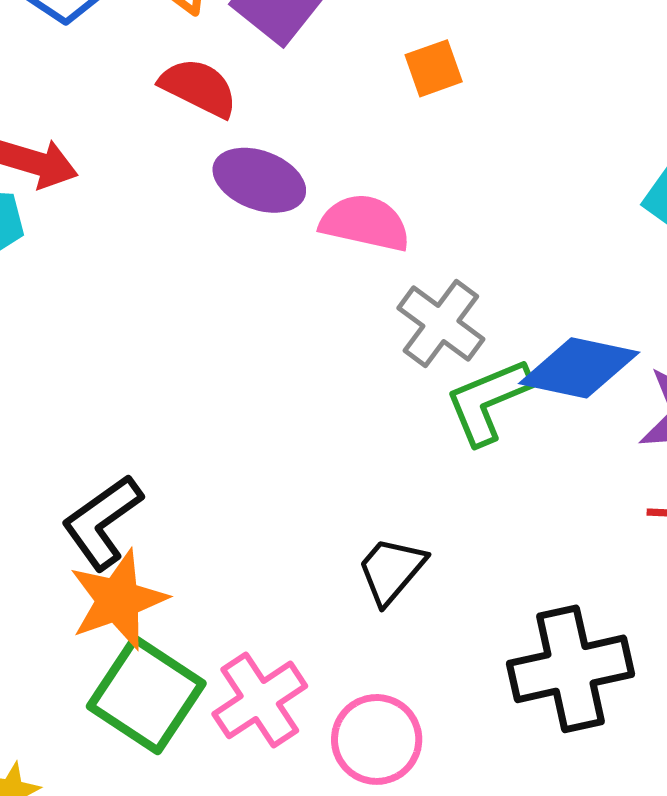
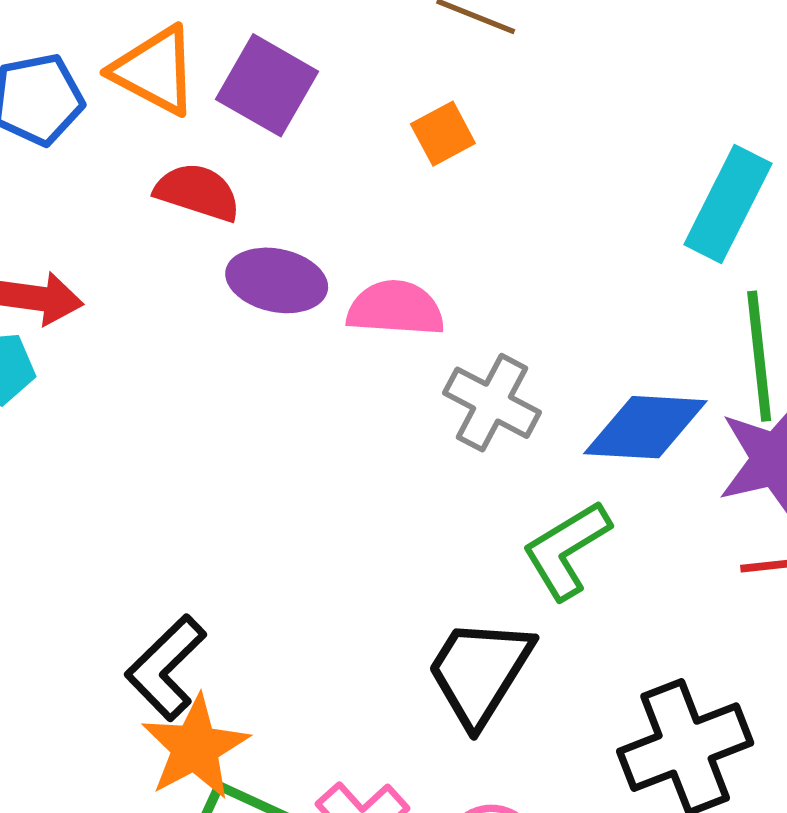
green L-shape: (488, 401) -> (566, 550), moved
black trapezoid: (391, 570) -> (480, 672), size x1.5

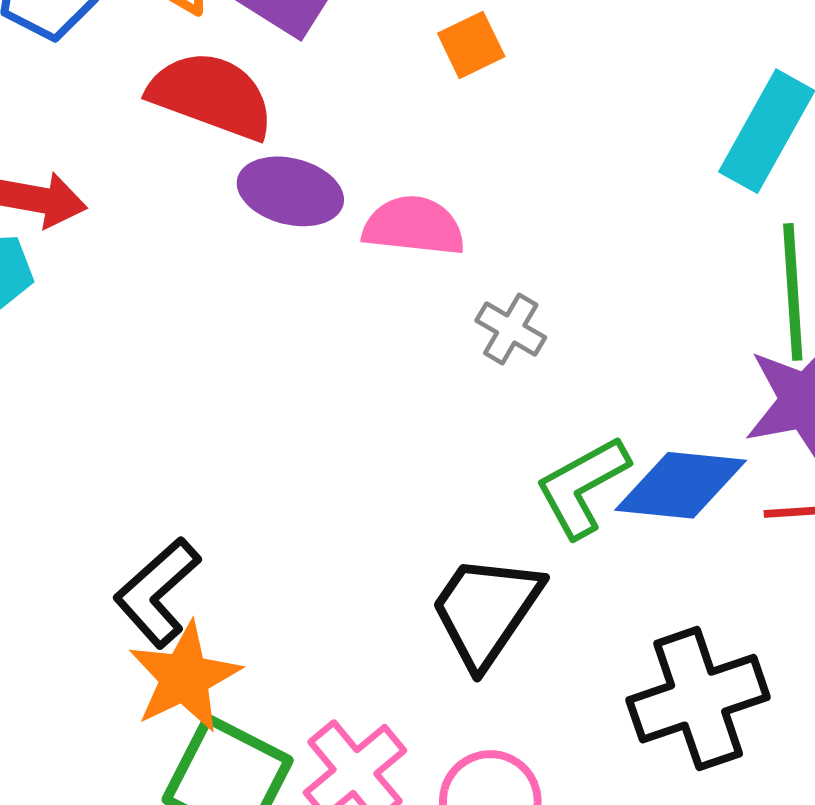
red semicircle: (198, 192) -> (211, 95), size x1.4
gray cross: (492, 403) -> (511, 329), size x0.7
blue diamond: (645, 427) -> (681, 485), moved

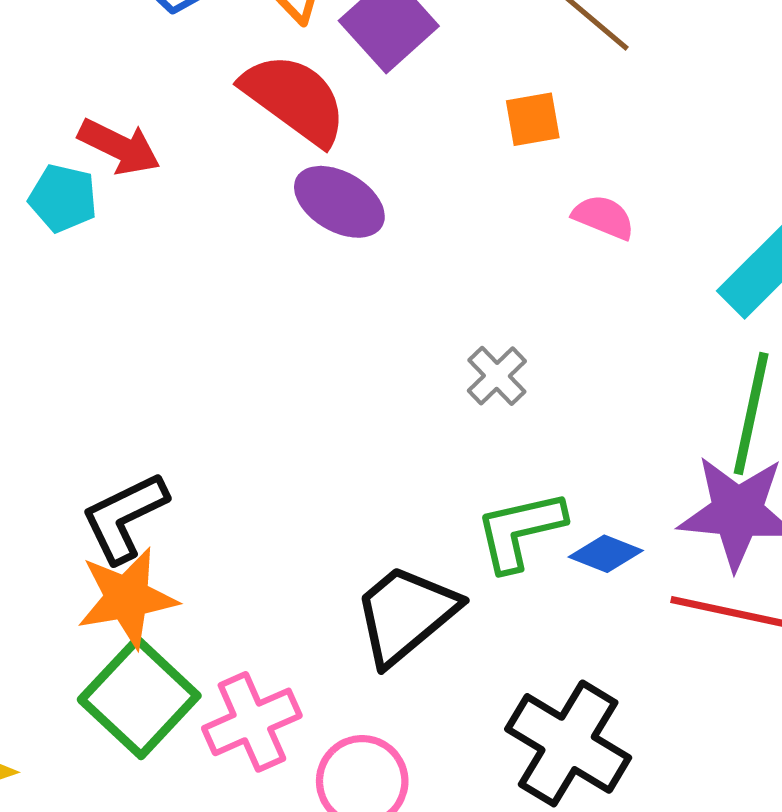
pink semicircle: (414, 226) -> (603, 217), moved, size x0.7
blue diamond: (681, 485) -> (606, 554), size x0.6
black cross: (698, 699) -> (568, 743), turned 34

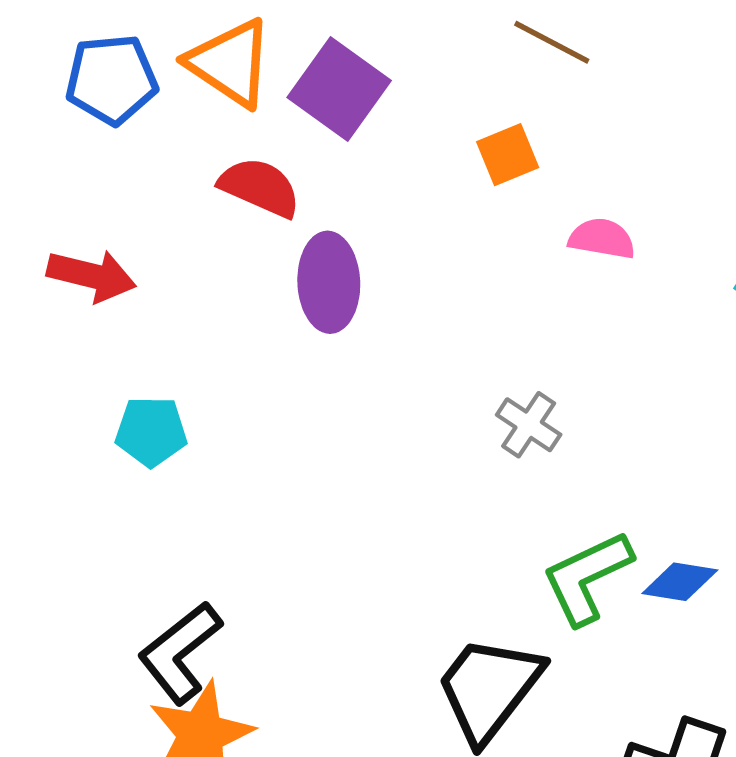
red semicircle: (294, 99) -> (260, 187), size x0.7
cyan pentagon: (63, 198) -> (151, 431), moved
purple ellipse: (339, 202) -> (329, 282), turned 70

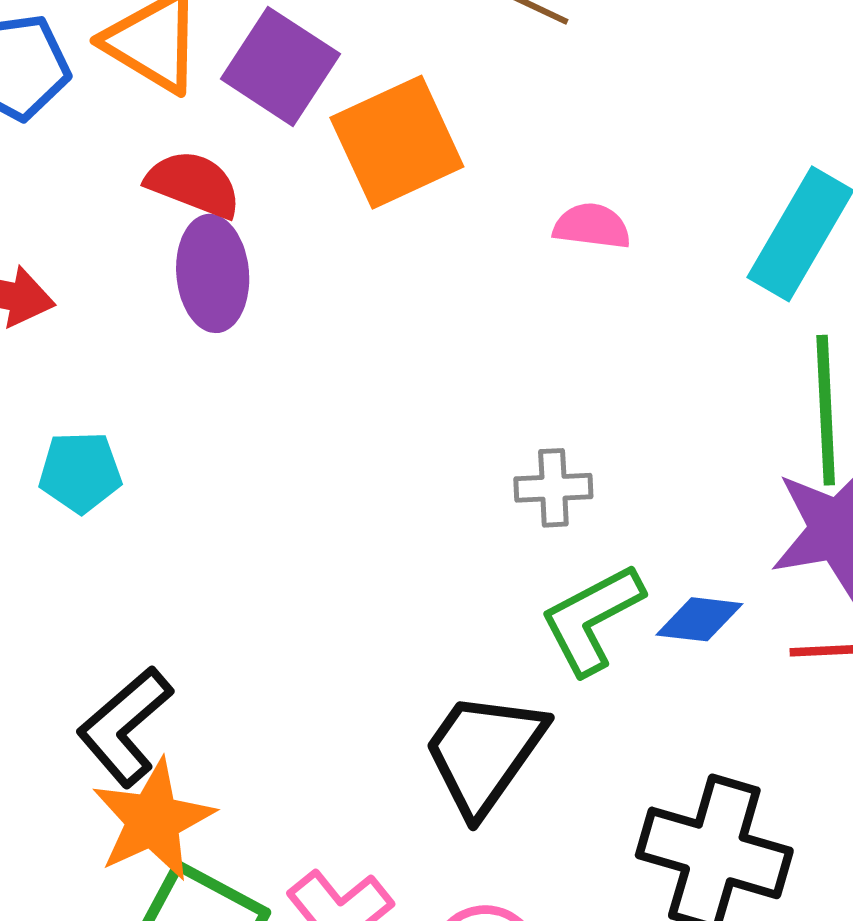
orange square: (508, 155) -> (397, 142), moved, size x1.8
purple ellipse: (329, 282) -> (213, 273), moved
gray cross: (529, 425) -> (553, 488), moved, turned -34

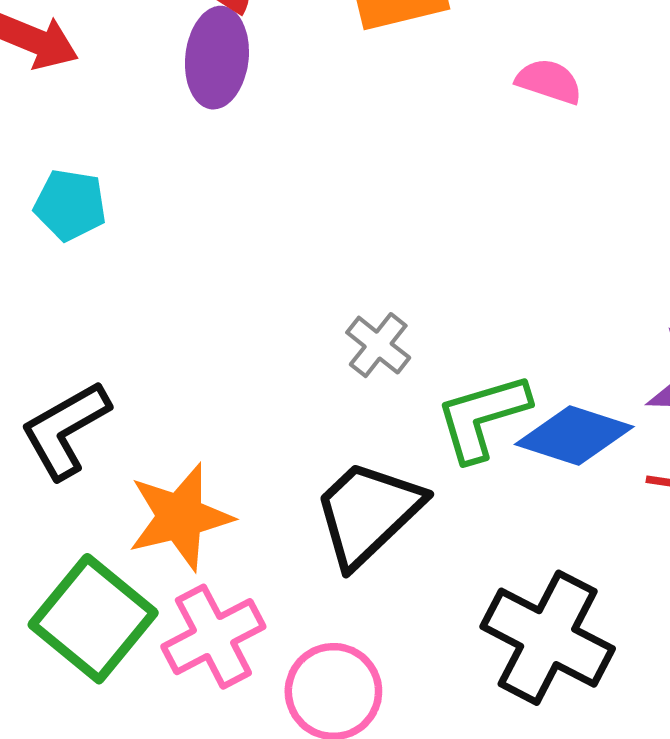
gray cross: (553, 488) -> (378, 345), moved, turned 30
blue diamond: (699, 619) -> (574, 435), size x1.5
orange star: (153, 820) -> (180, 517), moved

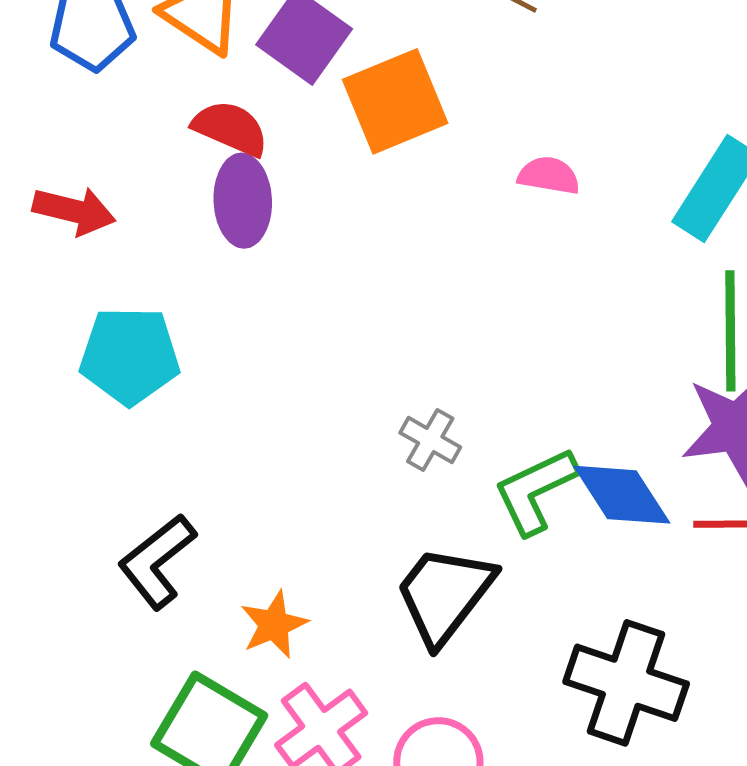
cyan pentagon: (70, 205) -> (130, 356), size x1.5
blue diamond: (574, 435) -> (622, 495), turned 48
orange star: (180, 517) -> (274, 625), size x0.7

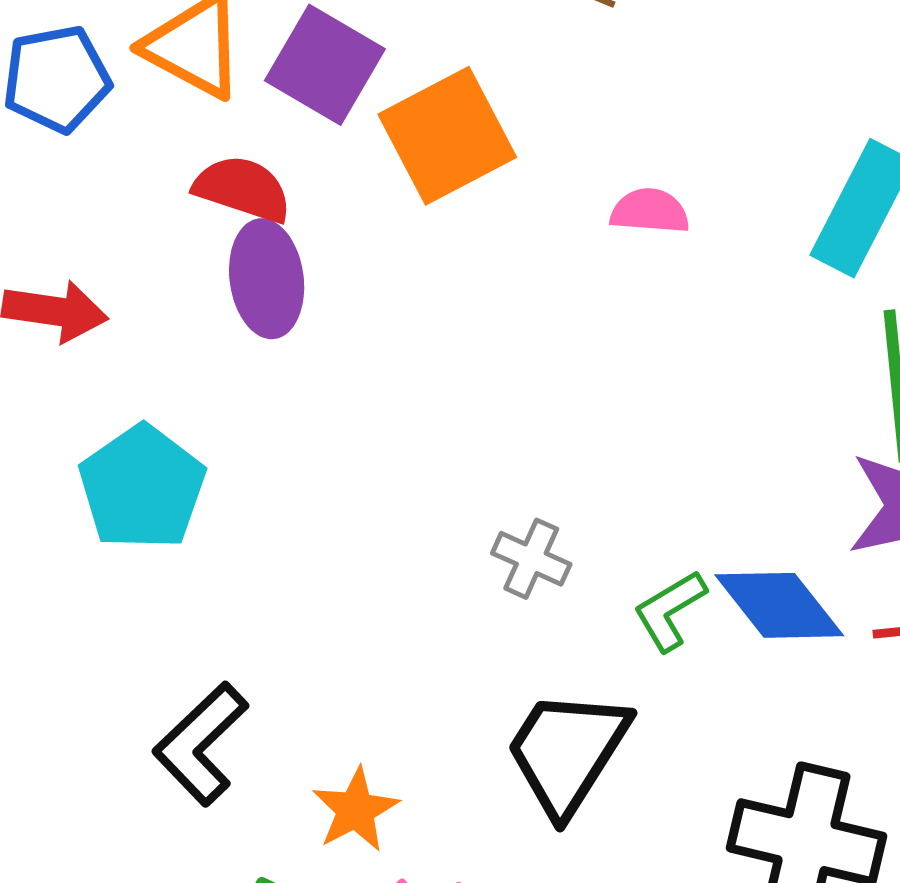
cyan pentagon: (130, 356) -> (142, 487), turned -30
green L-shape: (535, 491) -> (670, 611), size x0.7

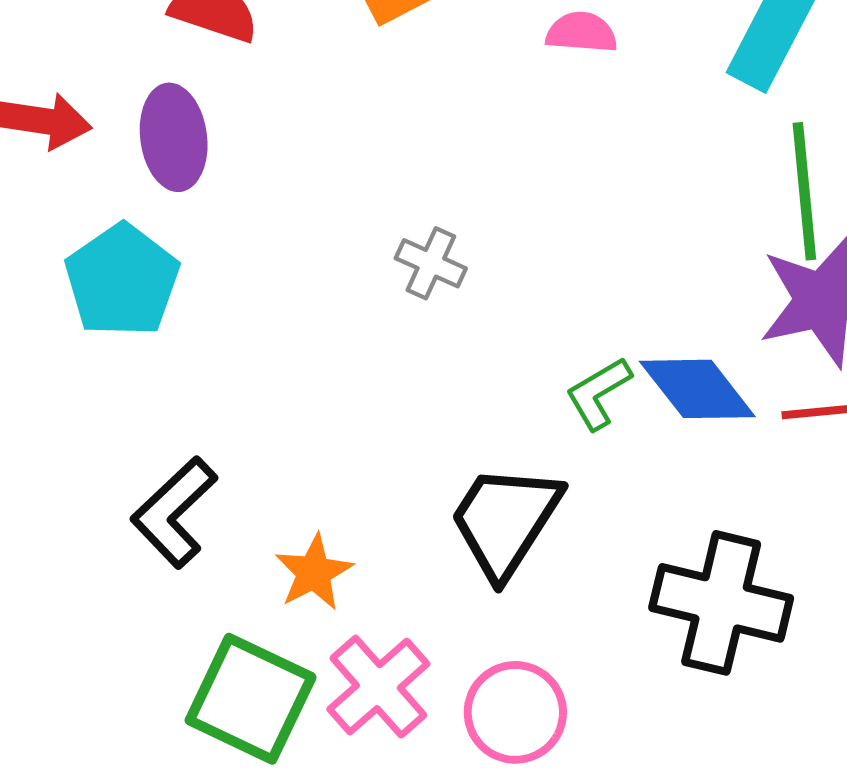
purple ellipse: (267, 279) -> (174, 137), moved
gray cross: (531, 559) -> (431, 263), moved

